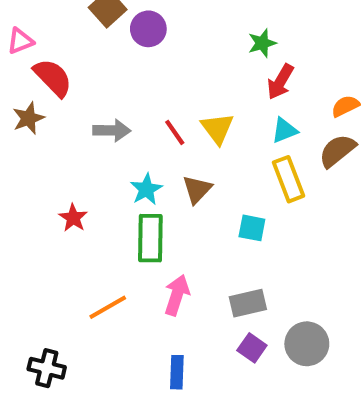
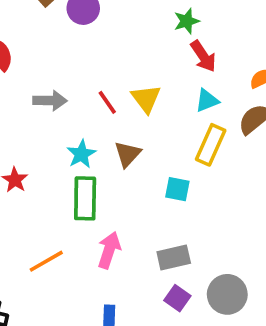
red arrow: (280, 82) -> (203, 56), turned -64
yellow rectangle: (289, 179) -> (211, 145), turned 45

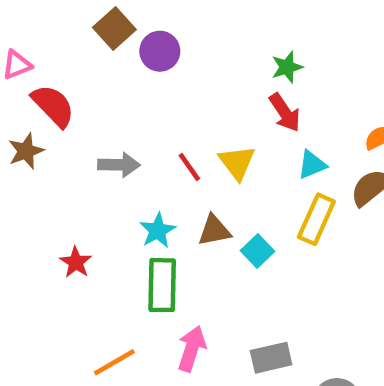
red arrow: (203, 56) -> (285, 112), moved
brown triangle: (128, 154) -> (214, 231), turned 36
cyan square: (177, 189) -> (257, 251), moved, turned 35

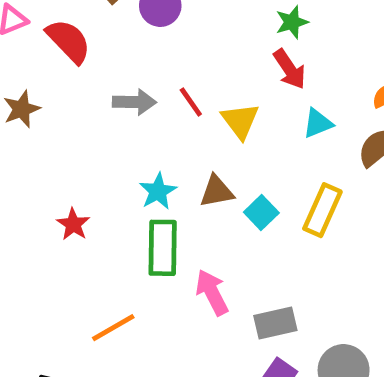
red semicircle: (53, 106) -> (69, 41), moved
gray arrow: (119, 165) -> (134, 102), moved
red line: (189, 167) -> (191, 102), moved
yellow rectangle: (316, 219) -> (322, 210), moved
pink arrow: (192, 349) -> (212, 292), moved, turned -45

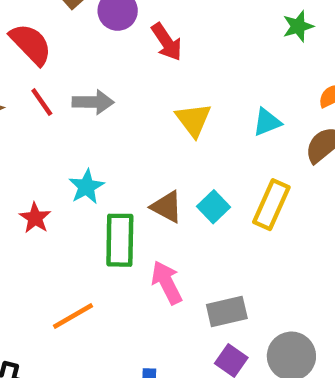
green star: (292, 22) -> (298, 26), moved
red arrow: (290, 69) -> (167, 42), moved
red line: (191, 102) -> (42, 102), moved
cyan star: (158, 191) -> (86, 187), moved
brown triangle: (217, 191) -> (167, 207), moved, turned 39

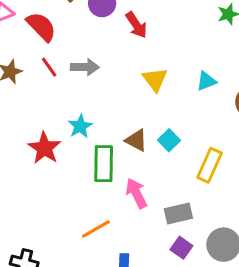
yellow rectangle: (271, 205) -> (210, 165), moved
red star: (35, 218) -> (44, 148), size x1.5
orange line: (73, 316) -> (96, 229), moved

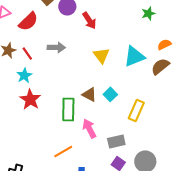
red semicircle: (41, 27) -> (28, 21), turned 90
red line: (49, 67) -> (27, 53), moved
cyan triangle: (206, 81) -> (134, 56), size x1.6
cyan star: (80, 126) -> (24, 75), moved

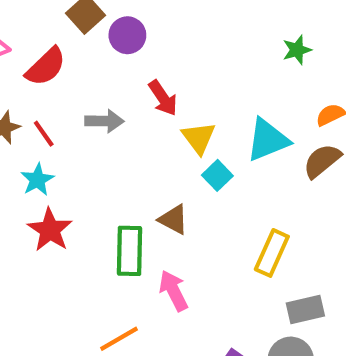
red arrow: (89, 20) -> (163, 98), moved
cyan square: (110, 94) -> (217, 175), moved
gray rectangle: (116, 141) -> (305, 309), moved

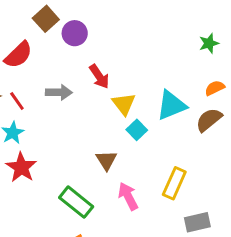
green star: (297, 50) -> (209, 43), moved
brown triangle: (173, 219) -> (106, 160), turned 30
green rectangle: (130, 251) -> (76, 202), moved, turned -52
pink arrow: (173, 291) -> (128, 196), moved

